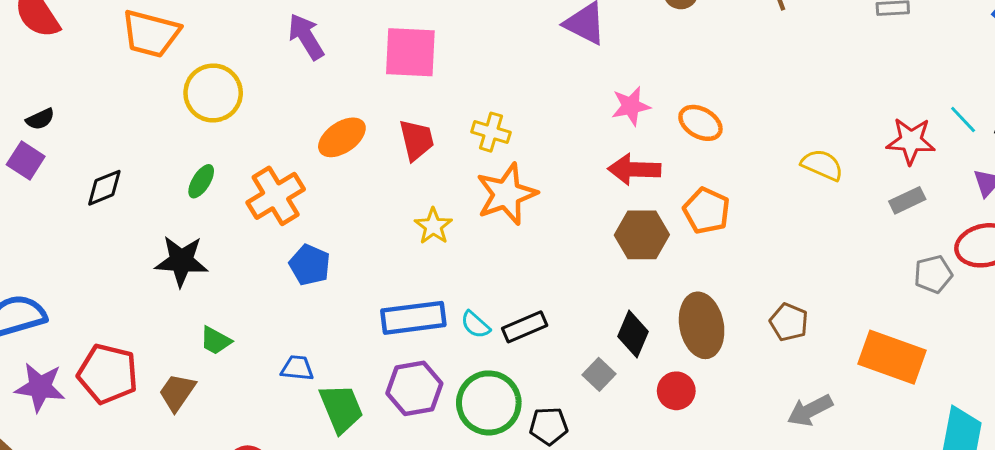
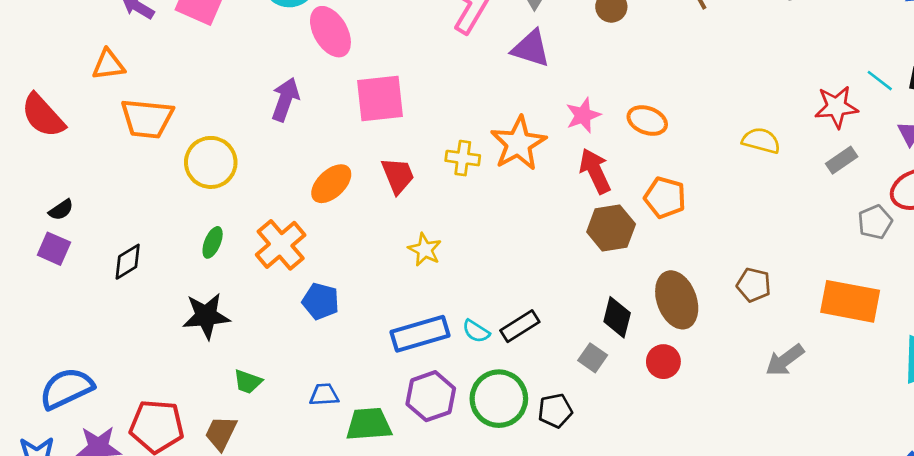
purple arrow: (306, 37) -> (285, 99), turned 60
red arrow: (634, 169) -> (595, 171), turned 72
orange star: (507, 194) -> (518, 143), moved
green trapezoid: (341, 408) -> (369, 424), turned -63

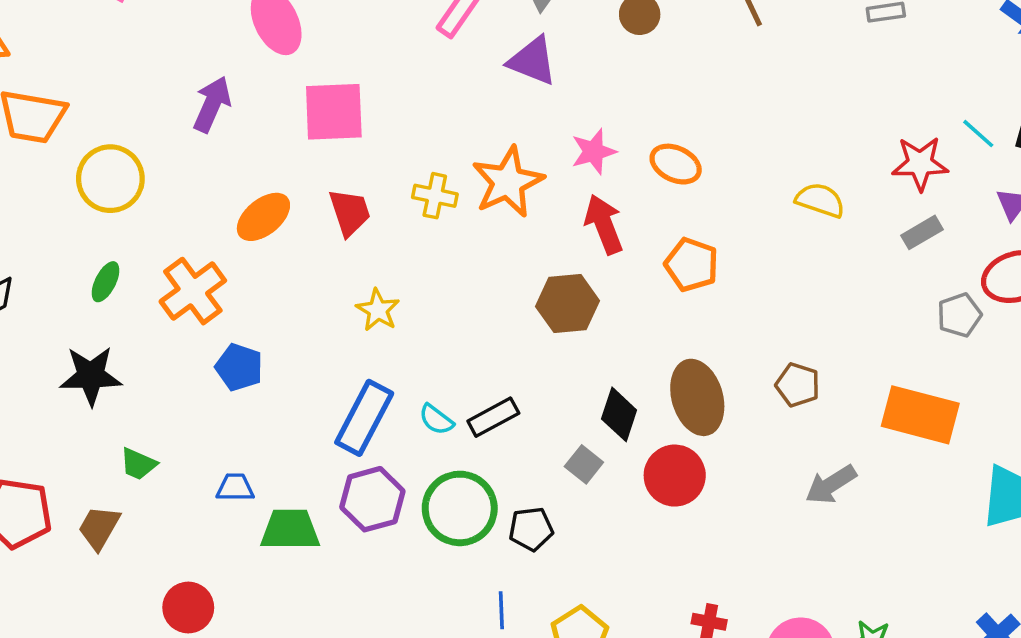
brown hexagon: (611, 228) -> (567, 304), moved
blue rectangle: (420, 334) -> (364, 418), turned -50
red circle: (663, 362) -> (675, 476), size x1.4

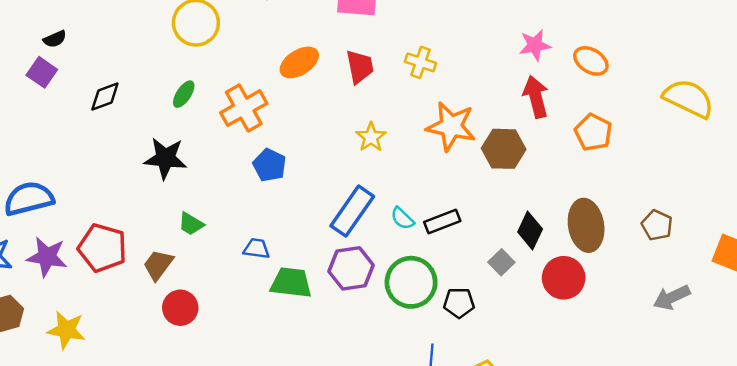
orange star: (508, 182) -> (451, 126), moved, turned 30
yellow semicircle: (820, 200) -> (689, 98), size x1.5
red circle: (188, 608) -> (180, 308), moved

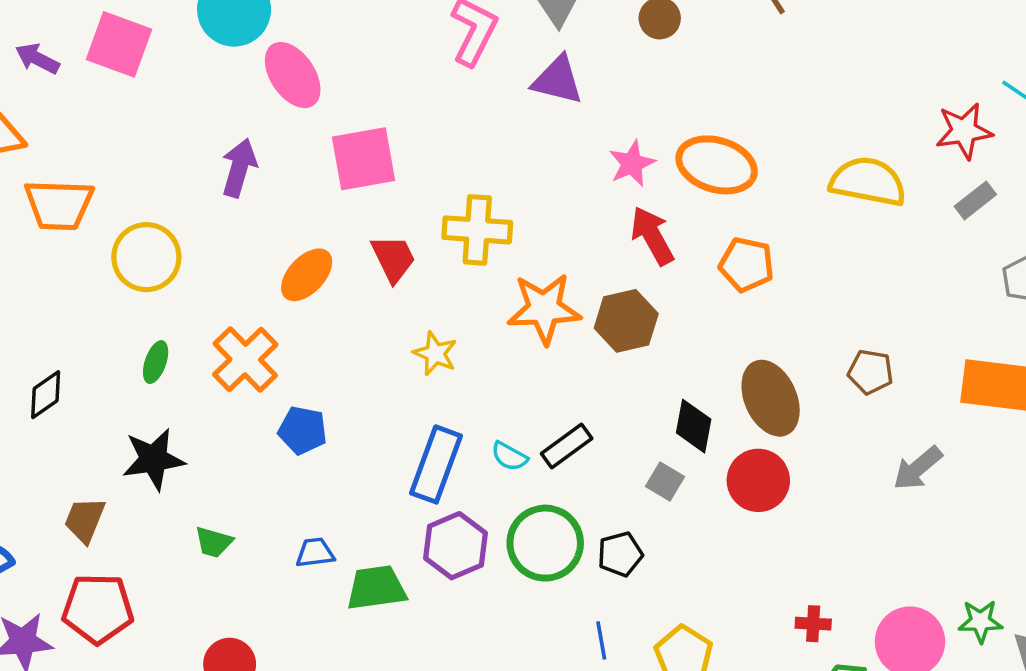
orange ellipse: (591, 61) -> (717, 165), size x1.5
yellow cross: (420, 62) -> (477, 230), size x1.5
brown trapezoid: (158, 265) -> (85, 520), moved

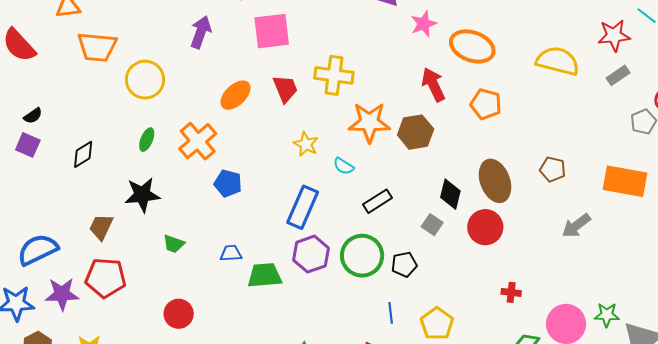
pink star: (632, 163) -> (424, 24), moved
cyan semicircle: (509, 456) -> (344, 166), moved
red cross: (813, 624) -> (511, 292), moved

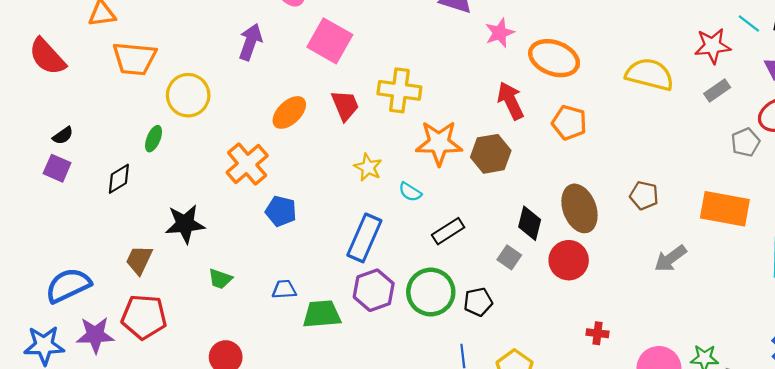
pink square: (272, 31) -> (330, 41), turned 36
green ellipse: (147, 140) -> (154, 139), moved

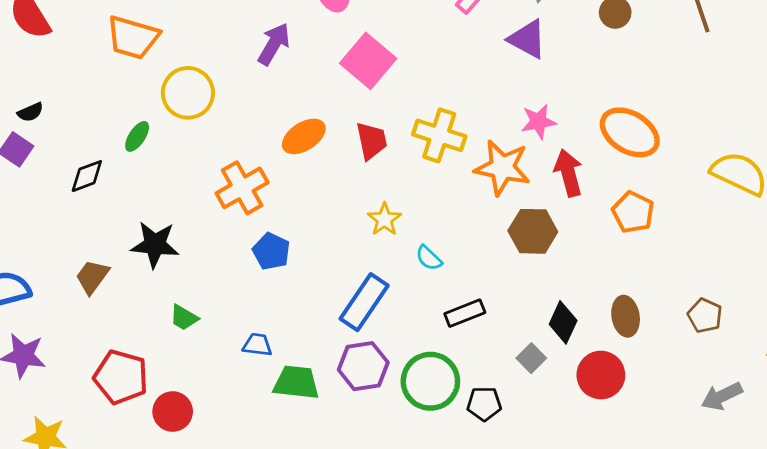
pink star: (500, 33) -> (539, 122), moved
orange star: (439, 143) -> (502, 168), moved
brown ellipse: (579, 208) -> (626, 316), size x0.7
red pentagon: (144, 317) -> (121, 377), moved

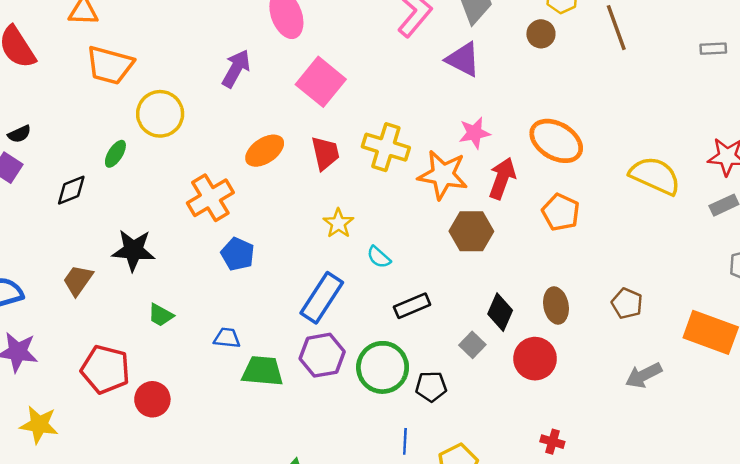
red arrow: (568, 173) -> (502, 178), turned 36

